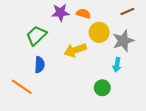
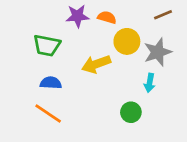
green trapezoid: (36, 35) -> (47, 45), turned -125
blue semicircle: (40, 65) -> (51, 83), turned -91
orange line: (22, 87) -> (48, 114), moved

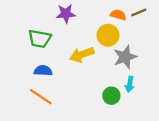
orange semicircle: (107, 17) -> (118, 15), moved
gray star: (158, 52) -> (125, 57), moved
cyan arrow: (150, 83) -> (130, 84), moved

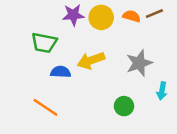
yellow circle: (108, 35) -> (101, 17), moved
blue semicircle: (43, 71) -> (61, 72), moved
cyan arrow: (130, 84) -> (162, 91), moved

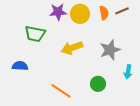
orange semicircle: (132, 16) -> (104, 13), turned 64
blue semicircle: (61, 72) -> (20, 66), moved
orange line: (45, 107) -> (61, 91), moved

